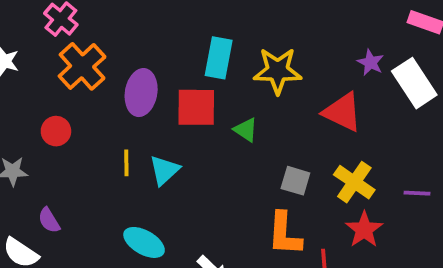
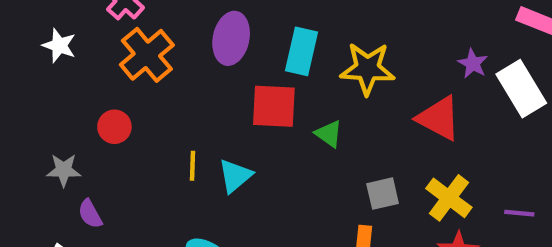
purple ellipse: (141, 93) -> (231, 38), moved
gray square: (295, 181) -> (383, 194), turned -32
purple semicircle: (49, 220) -> (90, 214), moved

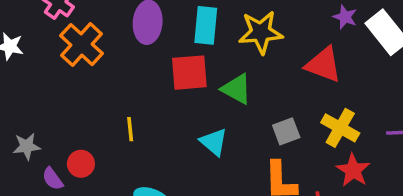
red circle: (114, 127) -> (81, 164), moved
green triangle: (329, 134) -> (237, 89), size x1.4
cyan triangle: (235, 176) -> (214, 142), moved, turned -32

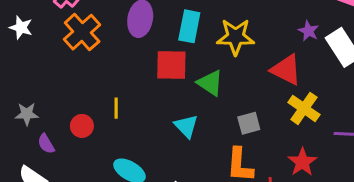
yellow cross: (340, 128) -> (304, 108), moved
red circle: (81, 164) -> (82, 126), moved

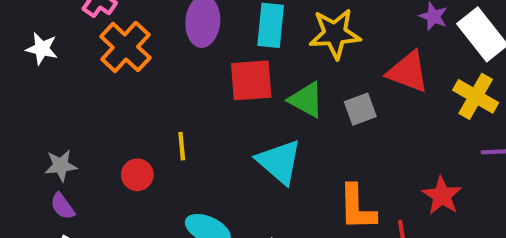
yellow cross: (304, 108) -> (476, 96), moved
gray square: (249, 123) -> (360, 109), moved
cyan triangle: (186, 126) -> (279, 162), size x1.4
purple semicircle: (46, 144) -> (63, 206), moved

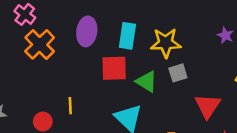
red triangle: (408, 72) -> (208, 106), moved, turned 40
gray square: (360, 109) -> (178, 73), moved

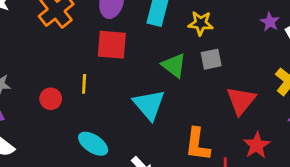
yellow star: (166, 43) -> (201, 23), size x0.7
red square: (114, 68) -> (112, 45), moved

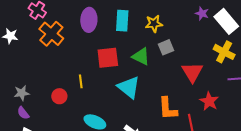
red square: (112, 45) -> (108, 58), moved

